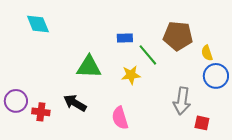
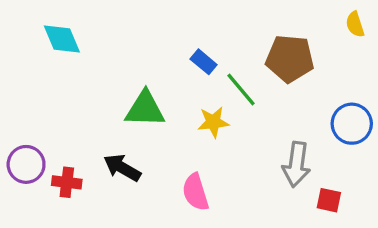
blue rectangle: (125, 38) -> (204, 62), turned 42
yellow semicircle: (207, 53) -> (355, 24), moved

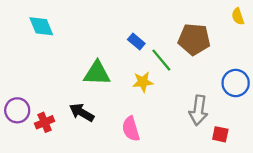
red cross: (67, 182) -> (45, 122), turned -30

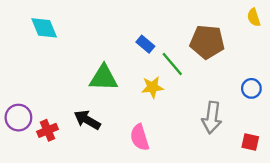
blue circle: (236, 83) -> (251, 88), size x0.7
red square: (220, 134) -> (250, 142), moved

